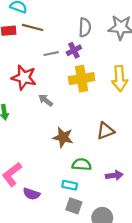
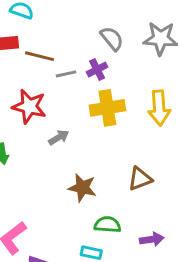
brown line: (33, 27) -> (39, 56), moved
gray semicircle: (85, 27) -> (112, 38), turned -42
gray arrow: (46, 100) -> (59, 137), turned 112

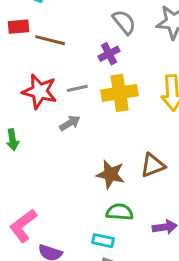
gray line: (66, 74) -> (77, 88), moved
brown star: (82, 188) -> (111, 174), moved

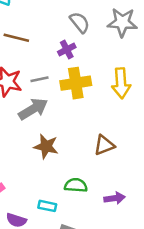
gray arrow: (70, 123) -> (33, 109), size x1.6
brown star: (111, 174) -> (46, 146), moved
cyan rectangle: (103, 241) -> (47, 206), moved

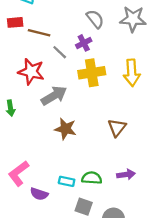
gray line: (40, 79) -> (60, 52), moved, turned 56
brown triangle: (104, 145) -> (117, 128), turned -30
green semicircle: (76, 185) -> (92, 178), moved

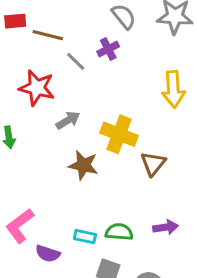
yellow cross: (92, 73) -> (119, 134), moved, turned 30
gray arrow: (54, 96) -> (68, 120), size x0.7

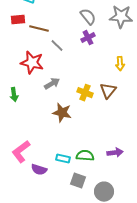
purple cross: (108, 49) -> (88, 38), moved
yellow arrow: (173, 89) -> (120, 64), size x0.6
yellow cross: (119, 134) -> (85, 93), size x0.7
brown triangle: (153, 164) -> (108, 91), moved

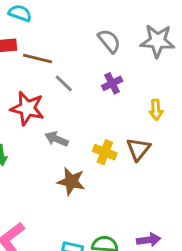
purple cross: (88, 38) -> (112, 83), moved
gray arrow: (52, 84) -> (57, 139), turned -126

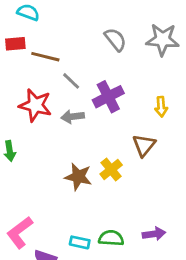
purple cross: (112, 83) -> (108, 97), moved, size x1.5
gray arrow: (57, 139) -> (73, 117), moved, turned -30
yellow cross: (105, 152) -> (111, 170), moved, turned 30

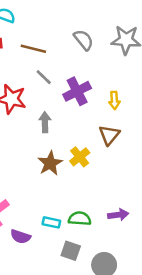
brown line: (45, 57) -> (33, 49), moved
yellow arrow: (161, 107) -> (114, 100), moved
gray arrow: (73, 117) -> (45, 122), moved, turned 96
brown star: (78, 177) -> (50, 163), turned 30

